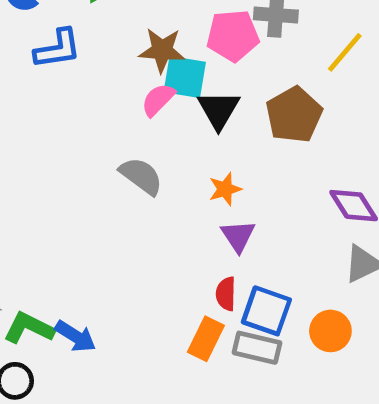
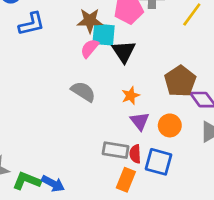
brown pentagon: (294, 115) -> (180, 81), moved
orange circle: (330, 331) -> (170, 125), moved
gray rectangle: (257, 348) -> (116, 150), moved

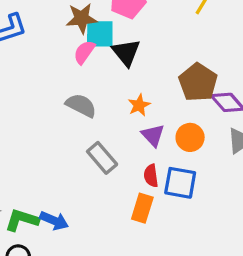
gray rectangle: (116, 150) -> (102, 158), moved, turned 45

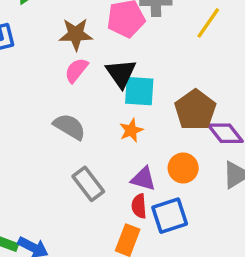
cyan square: (100, 34) -> (139, 91), moved
purple triangle: (153, 135) -> (143, 179), moved, turned -35
blue square: (180, 183) -> (170, 216), turned -32

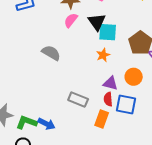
gray semicircle: (69, 127) -> (51, 53), moved
gray rectangle: (88, 184) -> (78, 99), moved, turned -30
blue square: (170, 216) -> (126, 105), turned 30

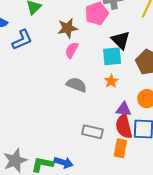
black triangle: (97, 22) -> (121, 40), moved
gray semicircle: (51, 53) -> (76, 85), moved
red semicircle: (108, 99) -> (124, 126), size x1.6

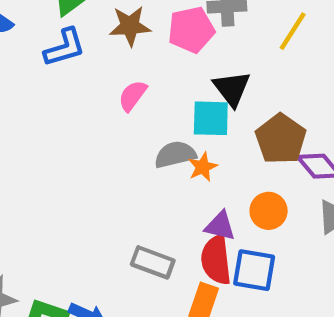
brown star: (68, 28) -> (130, 26), moved
blue L-shape: (22, 40) -> (65, 48), moved
gray semicircle: (76, 85) -> (175, 154), moved, turned -42

